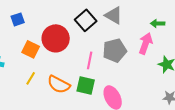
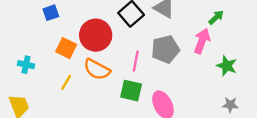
green arrow: (158, 23) -> (216, 17), turned 136
orange semicircle: (59, 84) -> (97, 69), moved

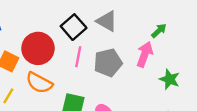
pink line: (136, 61) -> (78, 57), moved

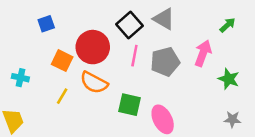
green arrow: (159, 31) -> (228, 25), moved

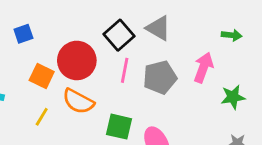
green arrow: (228, 25) -> (232, 35), turned 49
green star: (229, 79) -> (233, 97), turned -30

